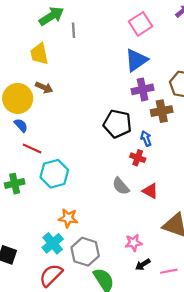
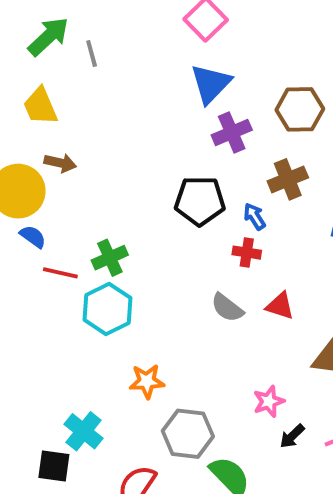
brown cross: (162, 111) -> (288, 179), moved
green cross: (15, 184) -> (110, 258), moved
cyan cross: (53, 243) -> (84, 431), moved

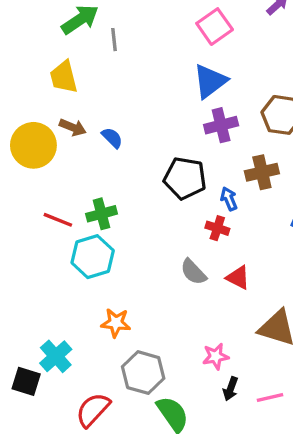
blue semicircle: (33, 237) -> (112, 138), moved
black arrow: (292, 436) -> (231, 389), turned -35

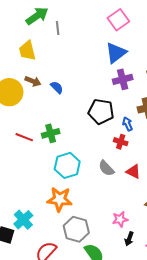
cyan hexagon: (93, 257) -> (67, 165), moved
orange star: (116, 323) -> (60, 199), size x1.4

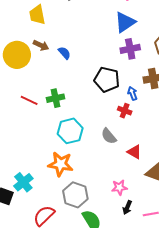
red triangle: (133, 172) -> (134, 152), moved

